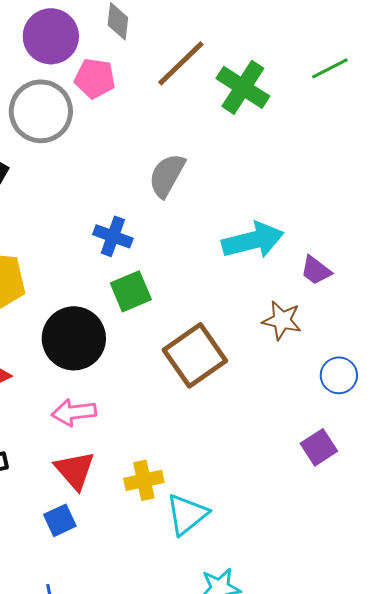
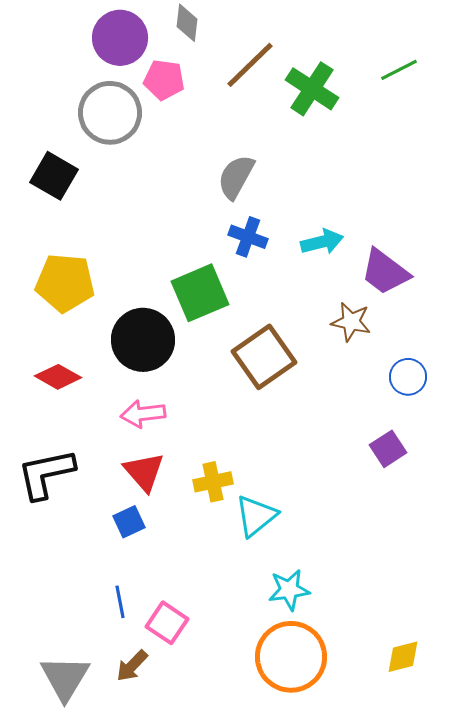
blue cross: (113, 236) -> (248, 237), moved
cyan arrow: (253, 240) -> (322, 242), size x0.7
purple trapezoid: (316, 270) -> (385, 272), size x1.6
green square: (131, 291) -> (200, 293), size x1.4

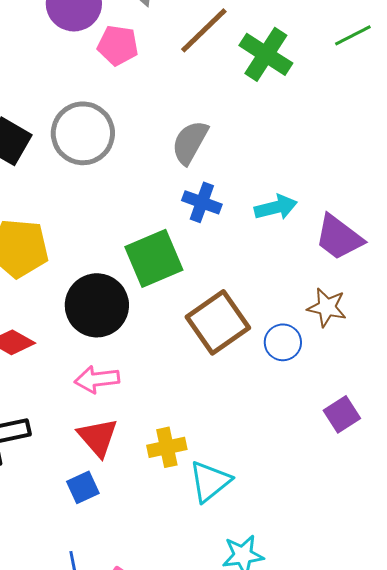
gray circle: (110, 113) -> (83, 133), moved
brown star: (351, 322) -> (327, 307), moved
blue circle: (408, 377) -> (283, 342), moved

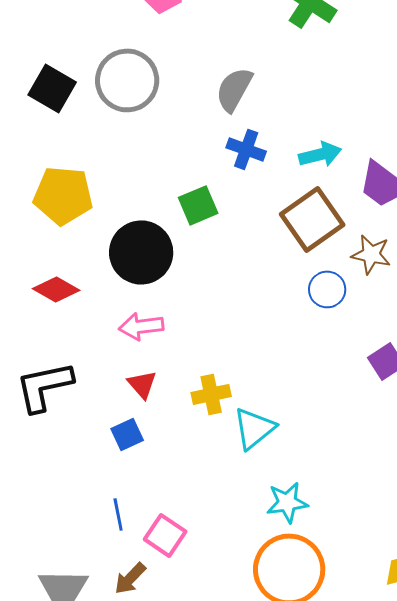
green square: (154, 258) -> (198, 205), size x0.7
brown square: (218, 322) -> (312, 219), moved
red triangle: (98, 437) -> (142, 384), size x0.7

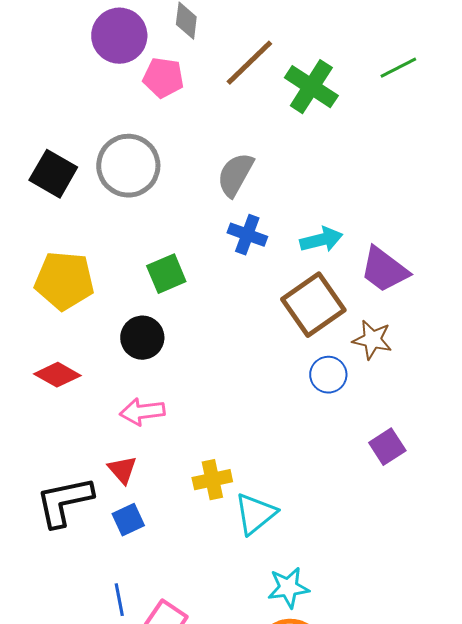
green square: (198, 205) -> (166, 274), moved
black circle: (141, 252) -> (142, 338), size x0.7
red triangle: (142, 384) -> (122, 470), moved
black L-shape: (44, 386) -> (64, 502), moved

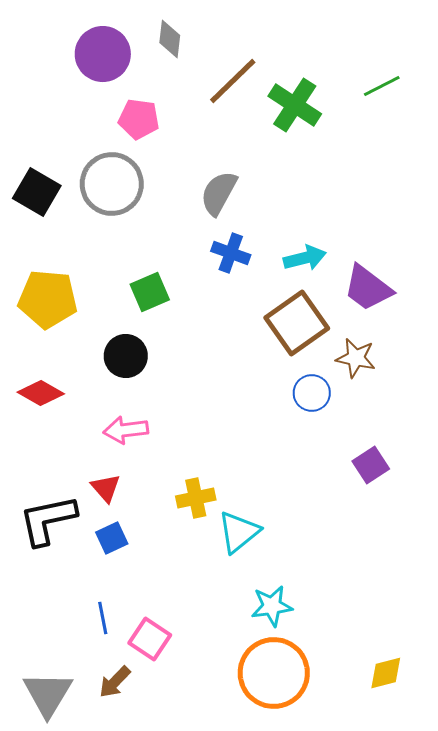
pink pentagon: (163, 78) -> (139, 119), moved

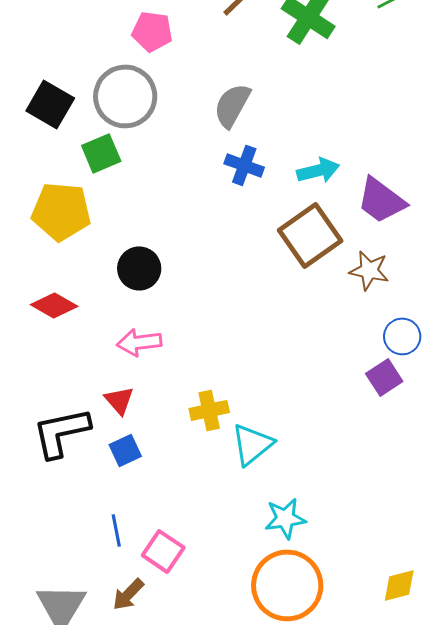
green square: (150, 292) -> (101, 153), moved
blue circle: (312, 393) -> (402, 336), moved

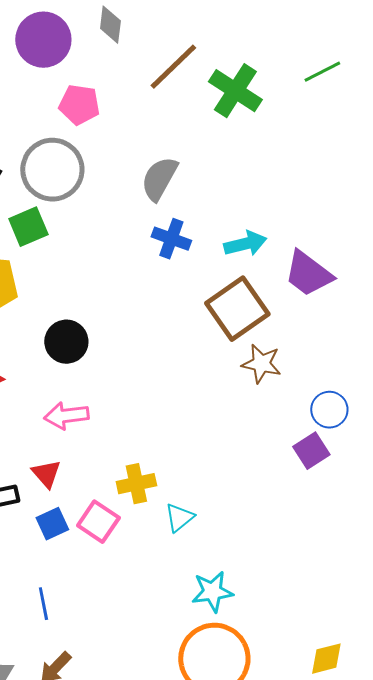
brown star: (369, 270) -> (261, 364), moved
cyan triangle: (252, 444) -> (179, 518), size x0.7
pink square: (163, 551) -> (98, 522), moved

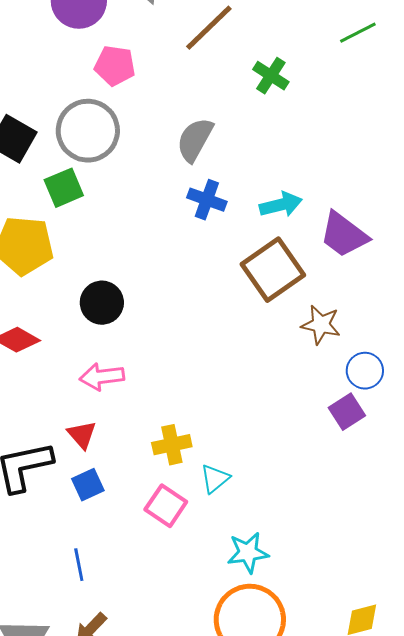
green cross: (235, 91) -> (271, 76), moved, size x0.7
brown star: (261, 364) -> (321, 325), moved
pink square: (98, 522) -> (166, 506), moved

